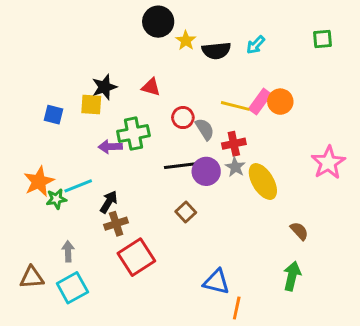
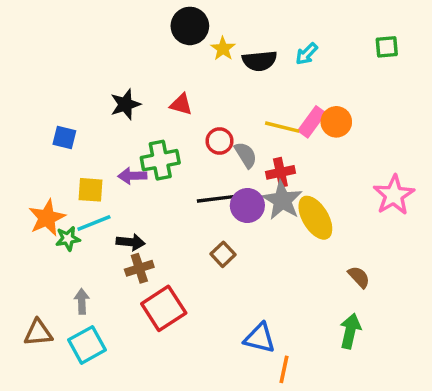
yellow square: (91, 104) -> (90, 190), moved
gray star: (235, 167) -> (282, 200), size x1.6
black arrow: (109, 202) -> (131, 242), turned 65

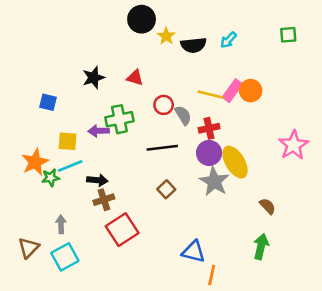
gray star: (282, 200) -> (214, 182), moved
purple circle: (247, 206) -> (209, 153), moved
brown triangle: (38, 333) -> (29, 248), turned -40

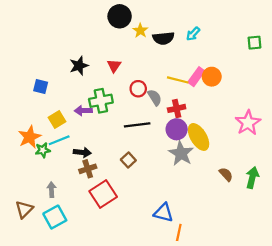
green square: (288, 35) -> (254, 43), moved
red triangle: (135, 78) -> (114, 66), turned 48
yellow square: (68, 141) -> (57, 119), turned -35
brown square: (166, 189) -> (128, 160), moved
green arrow: (261, 246) -> (252, 178), moved

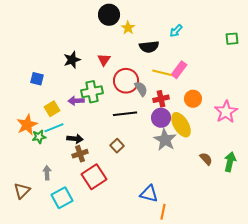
black semicircle: (163, 38) -> (149, 47), moved
orange circle: (212, 77) -> (193, 99), moved
red circle: (138, 89) -> (126, 81), size x1.6
cyan square: (55, 217) -> (62, 198), moved

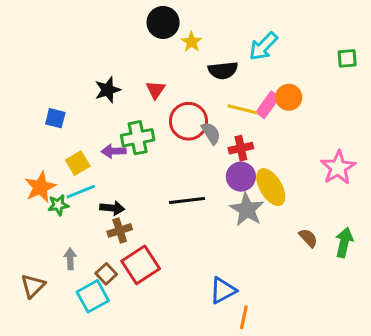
cyan arrow: (176, 31) -> (263, 46), size x1.5
orange circle: (193, 99) -> (289, 97), moved
black line: (125, 114) -> (187, 201), moved
brown square: (117, 146) -> (106, 274), moved
blue triangle: (149, 194) -> (223, 290), turned -42

